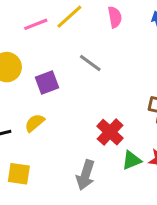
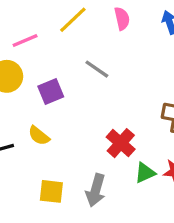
pink line: (36, 24) -> (25, 40), moved
yellow semicircle: (35, 123) -> (39, 136), turned -100
yellow square: (19, 174) -> (51, 191), moved

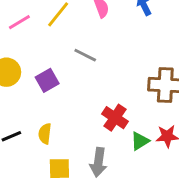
pink line: (25, 40) -> (19, 22), moved
yellow semicircle: (39, 136) -> (45, 134), moved, turned 66

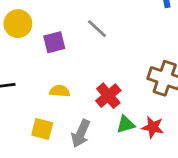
yellow semicircle: (45, 134) -> (60, 91), moved, turned 72

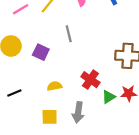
gray line: (97, 29) -> (69, 34), turned 49
purple square: (54, 42) -> (41, 52), turned -35

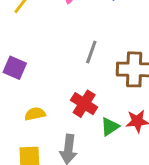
gray line: (69, 34) -> (91, 52), moved, turned 35

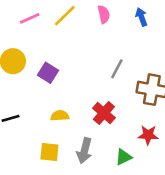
green triangle: (110, 127) -> (123, 157), moved

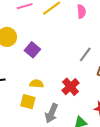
yellow square: (49, 152) -> (28, 102), moved

